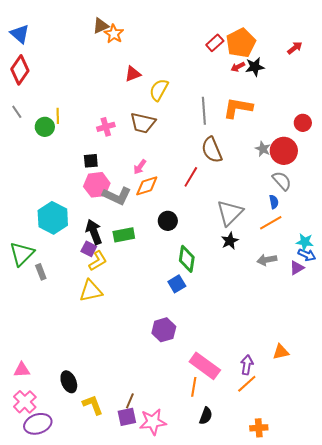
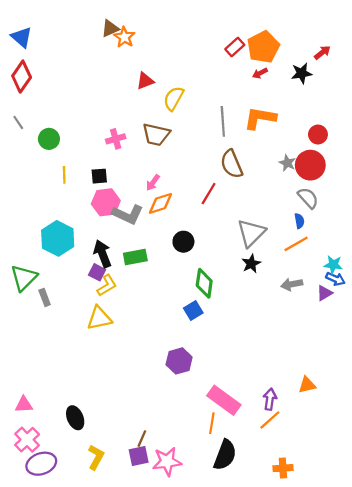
black star: (255, 67) -> (302, 73), moved
yellow line: (58, 116) -> (64, 175), moved
red circle: (303, 123) -> (318, 135), moved
yellow L-shape: (93, 405) -> (96, 457), moved, turned 50
black semicircle: (206, 416) -> (225, 455), size x1.6

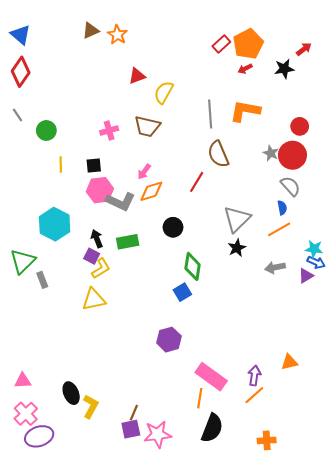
brown triangle: (110, 28) -> (91, 31), moved
black arrow: (103, 254) -> (97, 239), size x0.7
yellow L-shape: (96, 457) -> (91, 406), moved

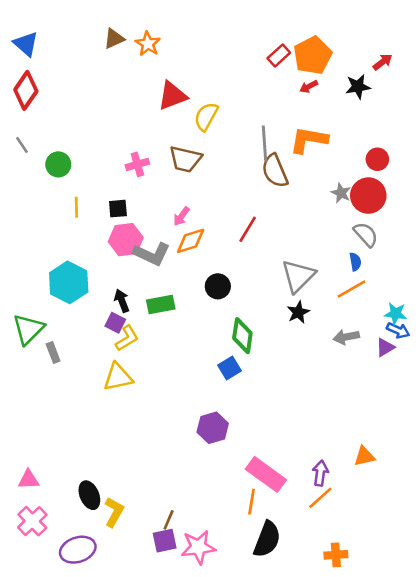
red triangle: (137, 76) -> (172, 96), size x1.4
brown semicircle: (218, 154) -> (275, 171), moved
purple ellipse: (39, 436) -> (78, 550), moved

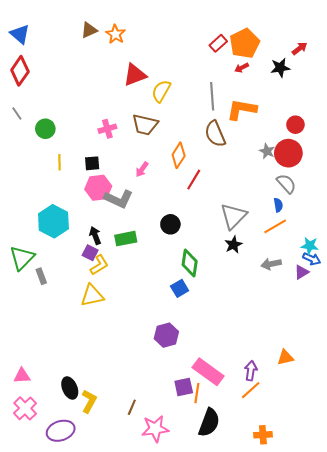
gray line: (265, 144) -> (212, 96), moved
orange diamond: (191, 241) -> (179, 155), moved, turned -40
purple square: (165, 541) -> (184, 387), moved

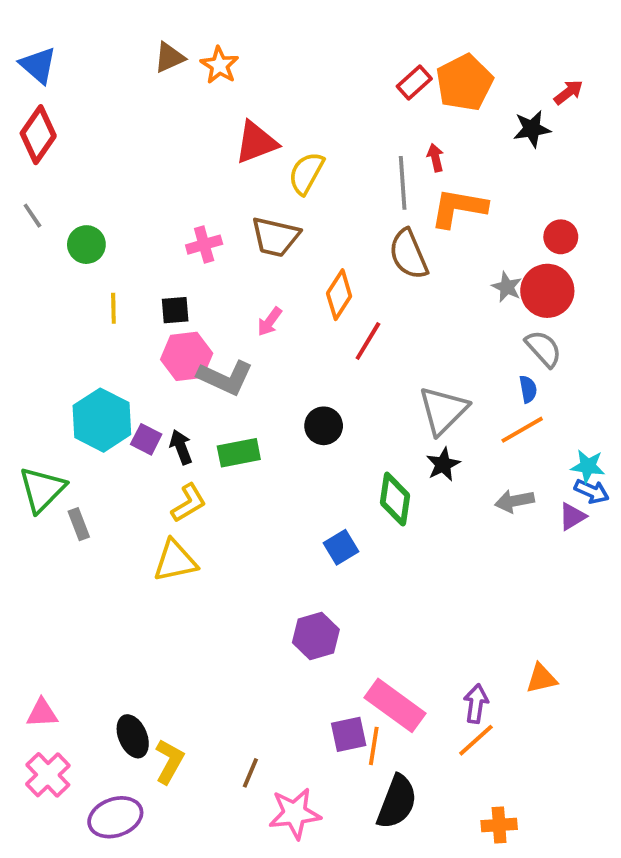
red arrow: (242, 68) -> (435, 158), moved, turned 104
purple square: (90, 253) -> (146, 439), moved
green diamond: (190, 263) -> (395, 499), moved

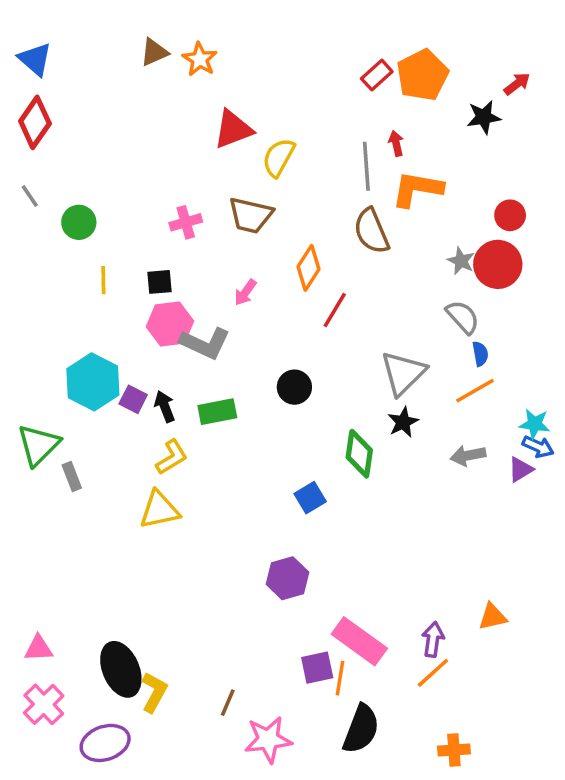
gray semicircle: (543, 349) -> (463, 317), moved
black ellipse: (133, 736) -> (121, 669), size x1.4

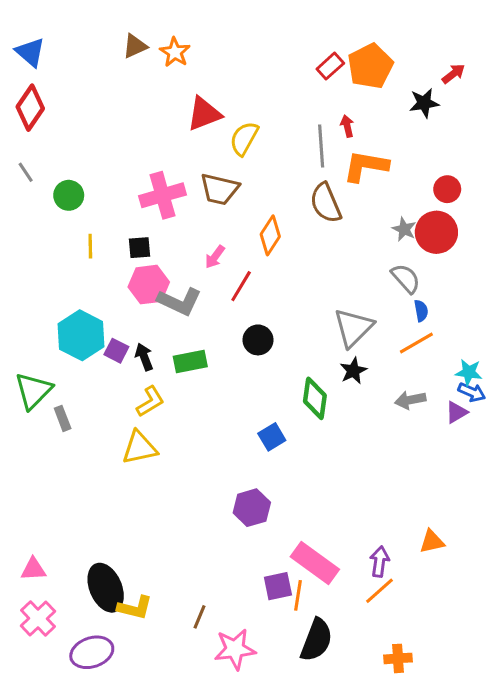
pink cross: (186, 222) -> (163, 195), size x1.6
red line: (335, 310) -> (241, 286), moved
yellow L-shape: (154, 692) -> (135, 608), turned 75

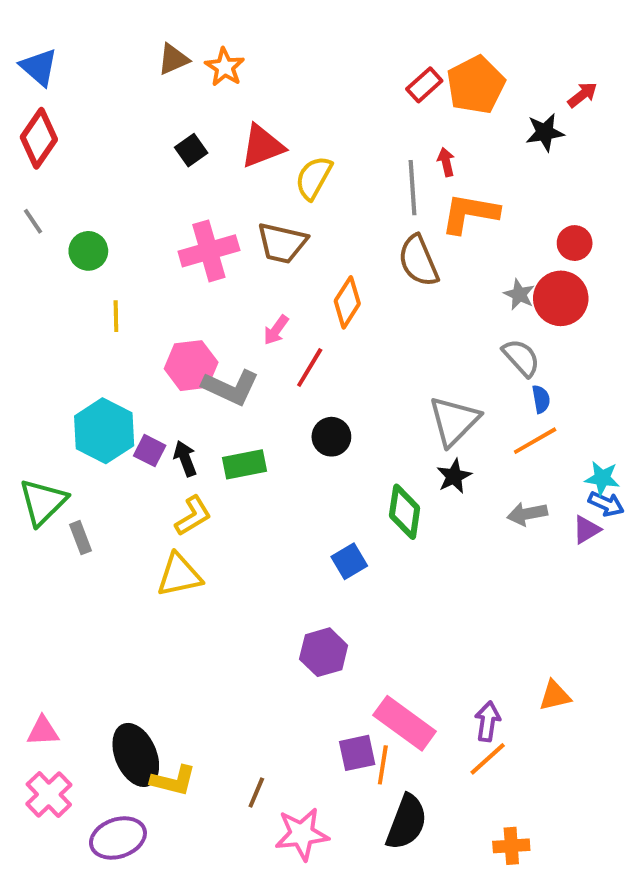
black square: (139, 248) -> (191, 150), moved, turned -30

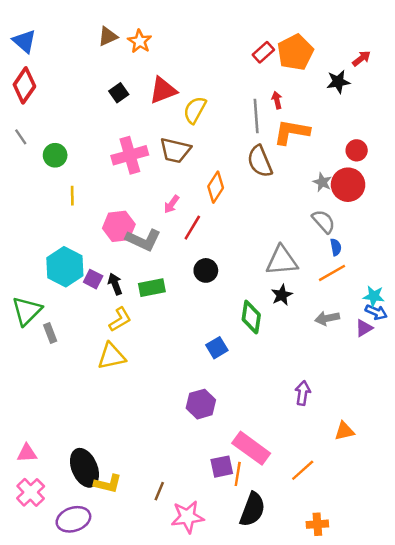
gray triangle: (454, 421) -> (282, 261), turned 40
purple arrow: (488, 721) -> (303, 393), moved

